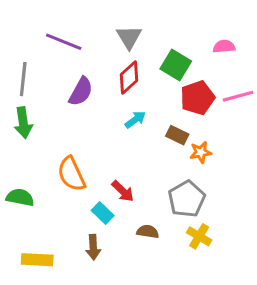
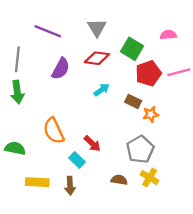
red diamond: (129, 78) -> (97, 58), turned 50
brown semicircle: (148, 232) -> (119, 180), moved
yellow rectangle: (37, 260) -> (37, 182), moved

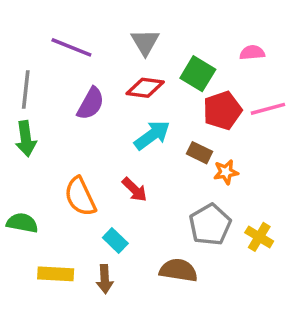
cyan arrow: (102, 90) -> (152, 135), size x1.5
red arrow: (92, 144) -> (135, 190), moved
yellow cross: (150, 178) -> (259, 237), moved
brown semicircle: (119, 180) -> (178, 270), size x1.5

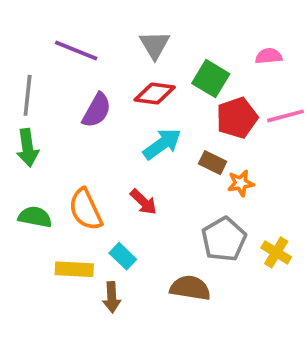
green semicircle: (22, 223) -> (35, 217), moved
yellow rectangle: (56, 274) -> (74, 269), moved

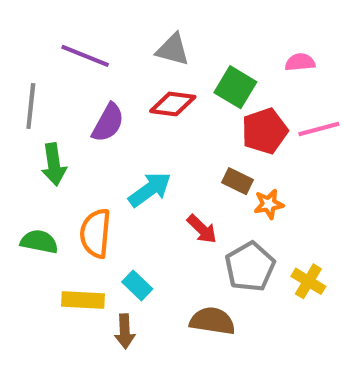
gray triangle: (155, 45) -> (173, 50), turned -44
cyan arrow: (162, 144) -> (150, 189), moved
green arrow: (28, 148) -> (54, 164), moved
red arrow: (143, 202) -> (202, 229), moved
orange semicircle: (85, 209) -> (96, 233), turned 30

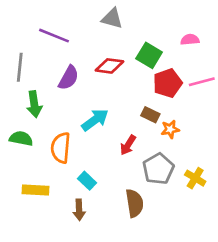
gray triangle: (173, 50) -> (112, 18), moved
red arrow: (202, 229) -> (128, 145), turned 78
green semicircle: (39, 242) -> (21, 139), moved
yellow rectangle: (83, 300) -> (36, 190), moved
brown semicircle: (212, 321) -> (135, 203), turned 72

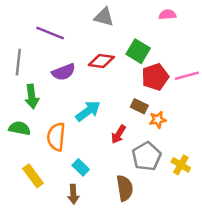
pink semicircle: (190, 40) -> (167, 15), moved
purple semicircle: (69, 78) -> (64, 72), turned 40
yellow rectangle: (36, 190) -> (33, 176), turned 50

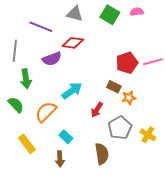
gray triangle: (104, 17) -> (75, 14), moved
green square: (138, 51) -> (110, 15), moved
red diamond: (101, 61) -> (73, 43), moved
green semicircle: (20, 128) -> (16, 105), turned 36
orange semicircle: (56, 137) -> (46, 112), turned 40

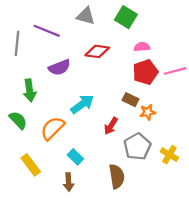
pink semicircle: (137, 12) -> (142, 47), moved
red diamond: (73, 43) -> (97, 51), moved
gray line: (15, 51) -> (17, 43), moved

